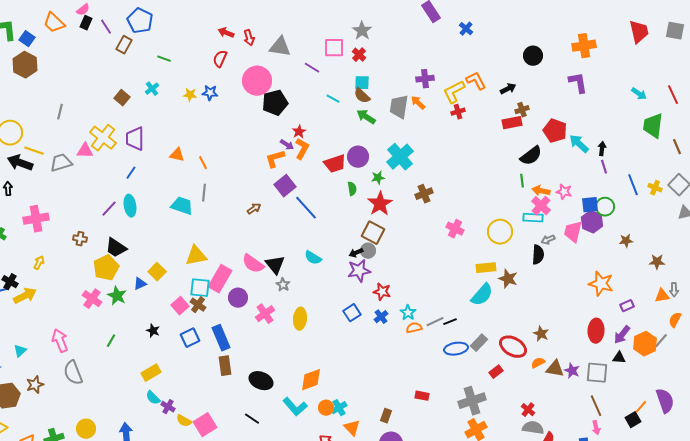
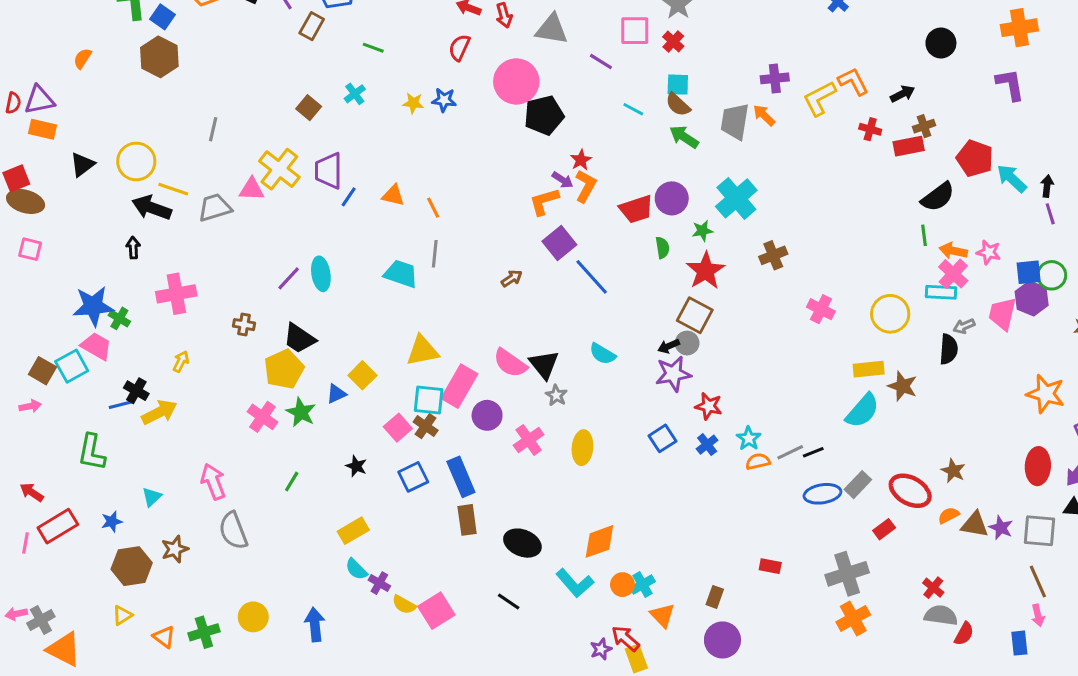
red cross: (458, 112) -> (870, 129), moved, turned 32
blue line: (131, 173) -> (349, 197), moved

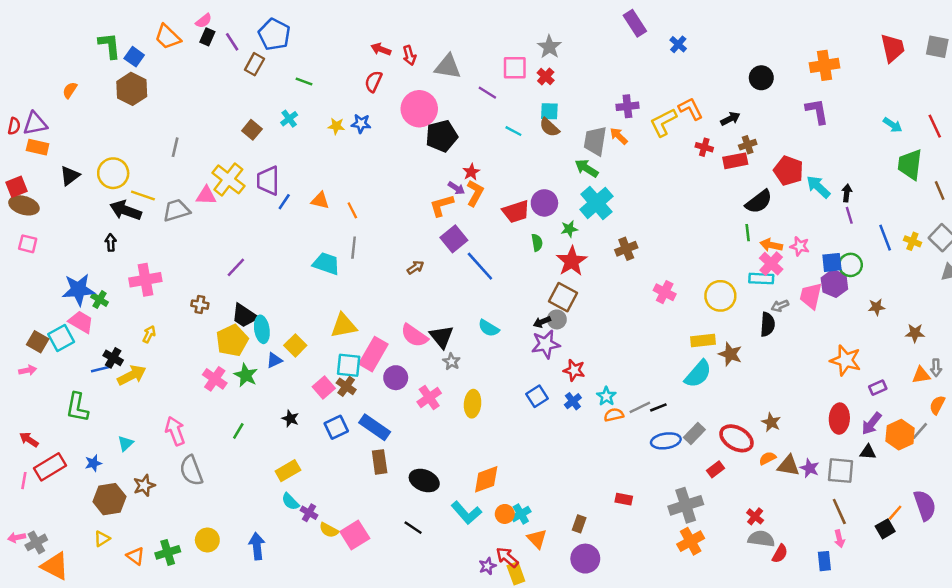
green arrow: (684, 137) -> (587, 168), moved
cyan ellipse: (321, 274) -> (262, 329), moved
blue rectangle: (461, 477) -> (375, 427), turned -32

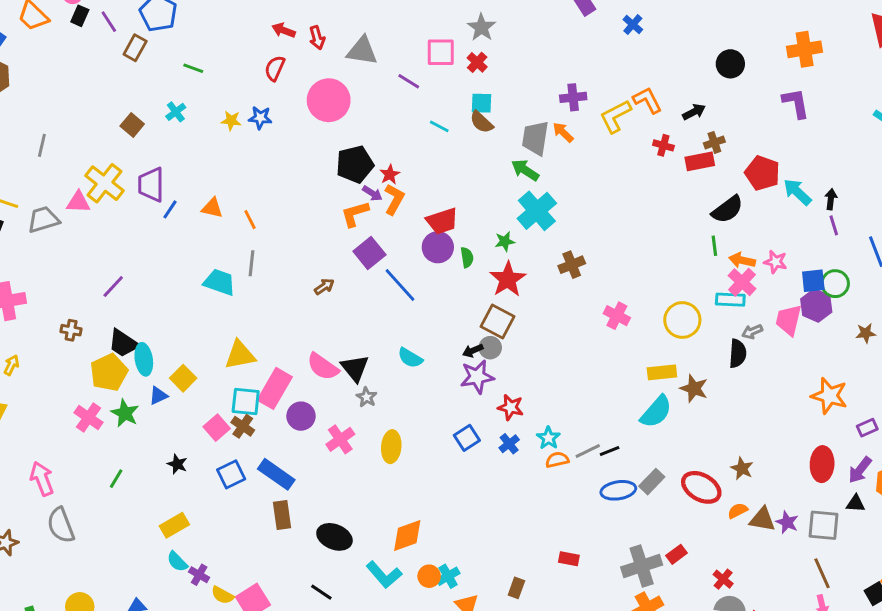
black pentagon: (442, 136) -> (355, 164), moved
purple circle: (544, 203) -> (438, 247), moved
red rectangle: (715, 469) -> (677, 554), moved

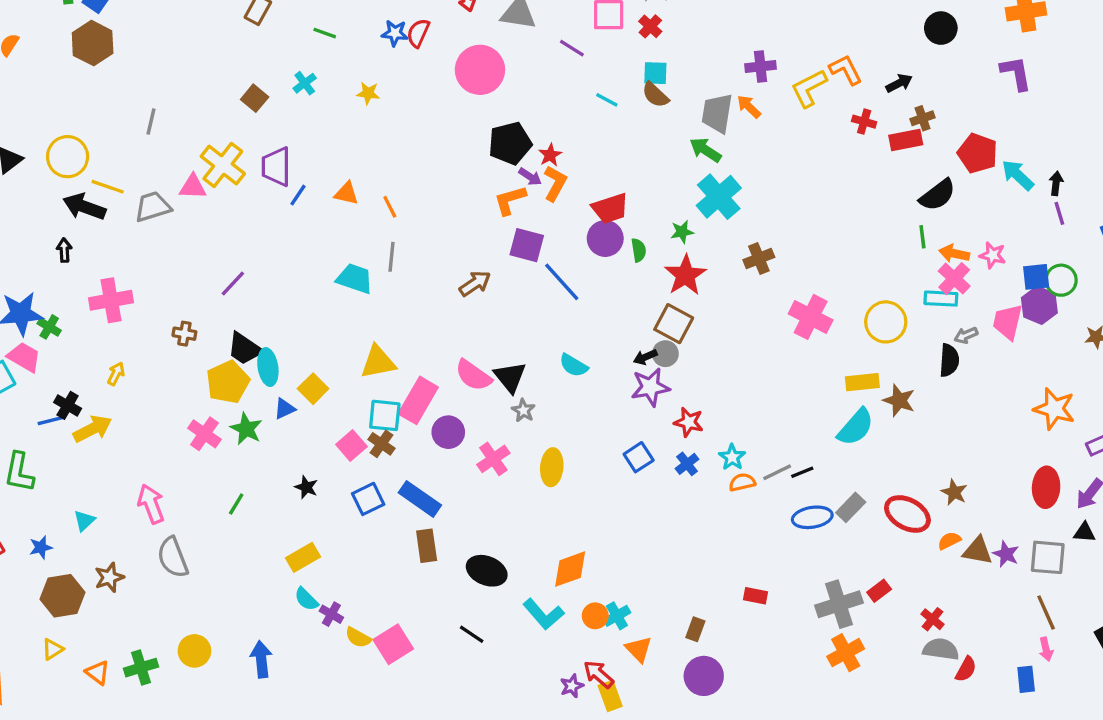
blue star: (260, 118) -> (395, 33), moved
purple square: (369, 253) -> (527, 245), turned -36
brown arrow: (324, 287) -> (475, 284), size x1.4
pink cross: (617, 316) -> (811, 317), size x1.4

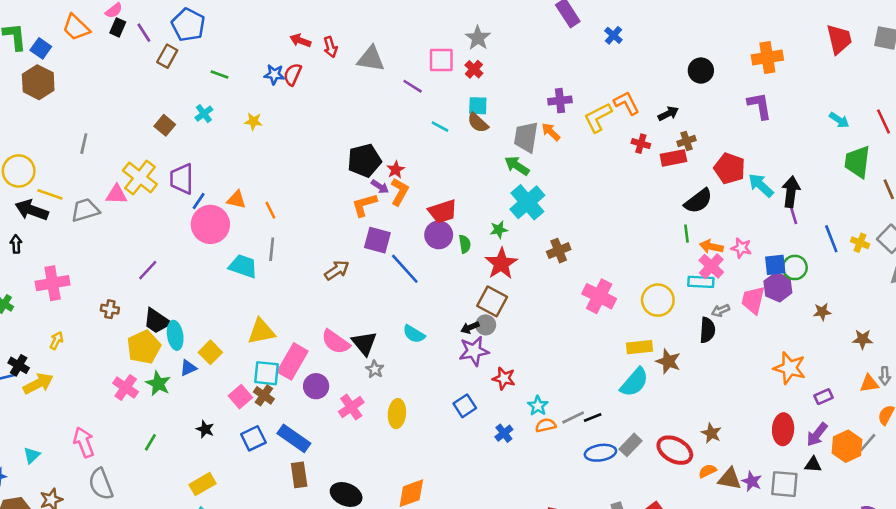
pink circle: (480, 70) -> (210, 224), moved
black arrow: (1056, 183) -> (791, 192), size x1.6
blue cross: (687, 464) -> (504, 433), moved

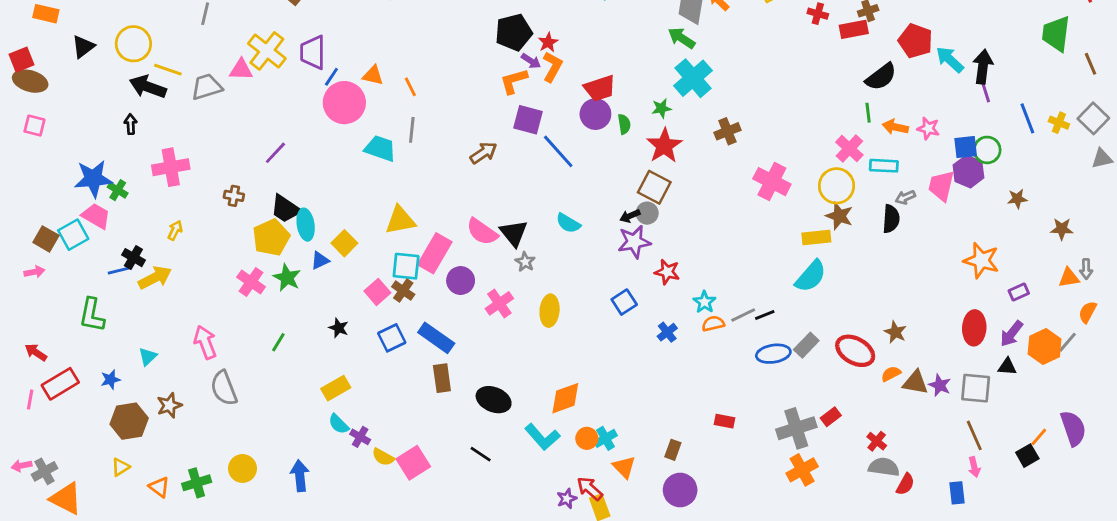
pink cross: (711, 266) -> (849, 149), moved
brown star: (668, 361) -> (839, 216), moved

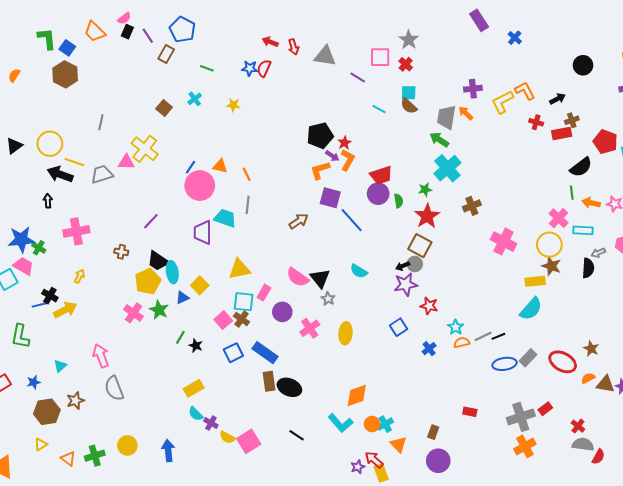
purple trapezoid: (313, 52) -> (203, 232), moved
pink rectangle: (435, 253) -> (264, 293), size x0.6
green line: (278, 342) -> (180, 337), moved
black ellipse: (494, 400) -> (289, 387), moved

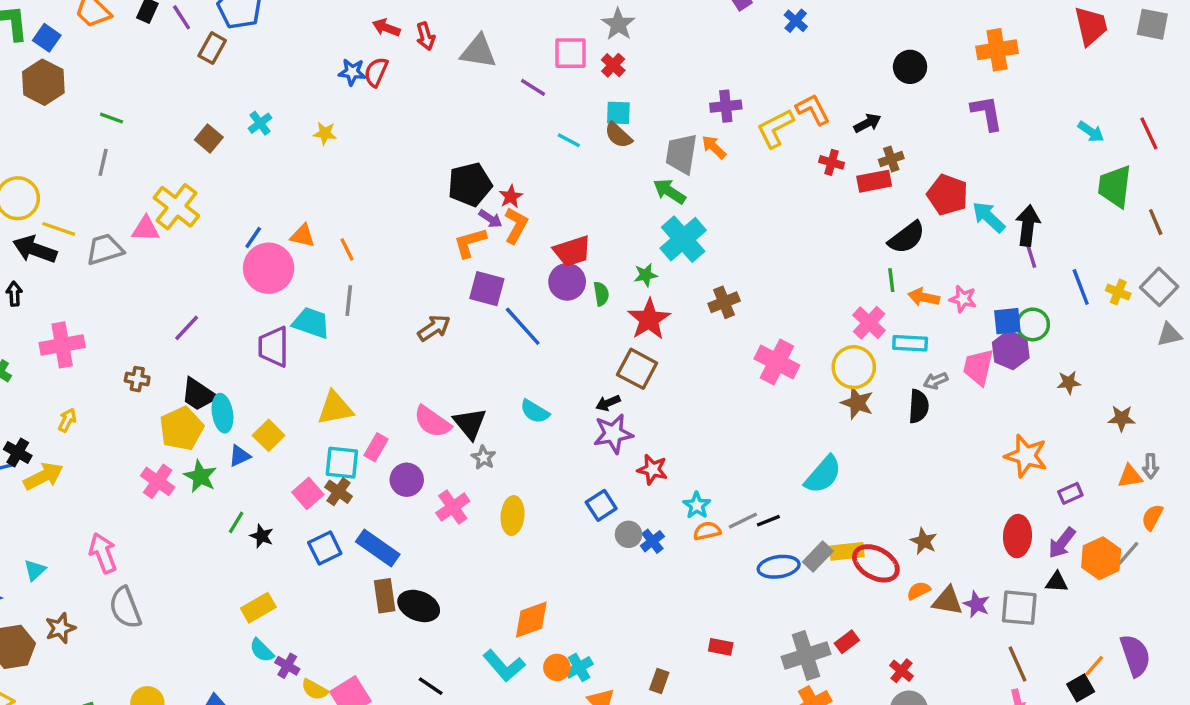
green line: (207, 68) -> (112, 118), moved
gray circle: (415, 264) -> (629, 534), moved
yellow rectangle: (535, 281) -> (847, 551), moved

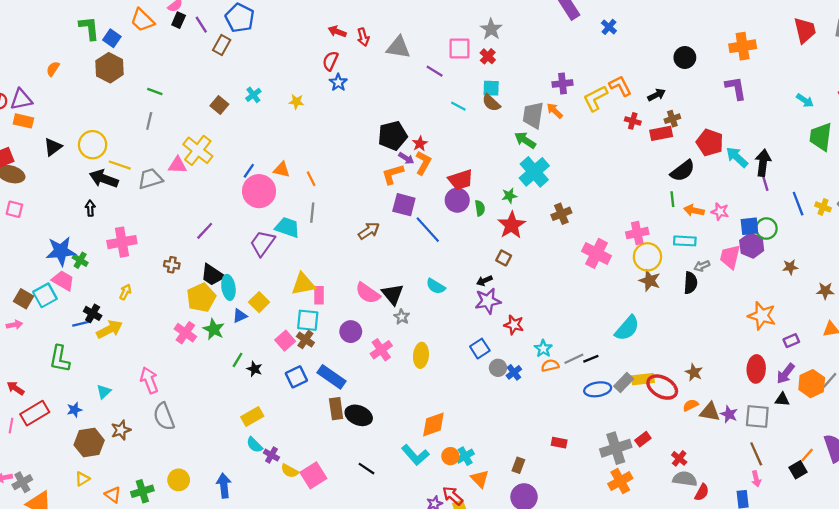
blue star: (352, 72) -> (338, 82), moved, turned 30
pink cross: (869, 323) -> (637, 233), moved, turned 35
purple trapezoid: (274, 347) -> (262, 243), turned 36
brown square: (637, 369) -> (504, 258), size x0.6
pink rectangle: (376, 447) -> (319, 295), moved, turned -30

